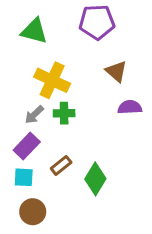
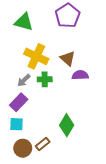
purple pentagon: (97, 22) -> (68, 16), turned -30
brown triangle: (116, 71) -> (68, 58), moved
purple semicircle: (130, 107) -> (80, 75), moved
brown rectangle: (61, 165) -> (43, 144), moved

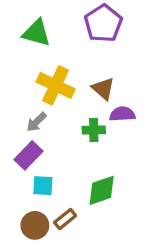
green cross: (45, 79) -> (94, 130), moved
cyan square: (16, 124) -> (43, 186), moved
green diamond: (67, 125) -> (102, 190), turned 40

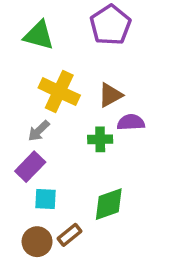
brown triangle: (103, 89) -> (110, 95), turned 50

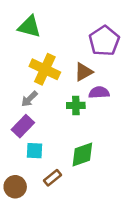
purple pentagon: (110, 25) -> (104, 41), moved
brown circle: (37, 242) -> (15, 187), moved

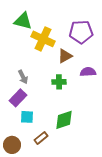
purple pentagon: (104, 41) -> (81, 32), turned 30
yellow cross: (45, 69) -> (43, 39), moved
purple semicircle: (99, 93) -> (88, 72), moved
gray arrow: (29, 99) -> (23, 77), turned -72

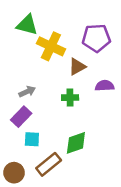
gray arrow: (23, 77) -> (27, 92), turned -88
brown rectangle: (41, 138) -> (49, 164), size x1.5

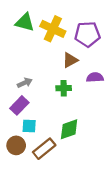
yellow cross: (51, 46) -> (53, 29), moved
brown circle: (14, 173) -> (16, 145), moved

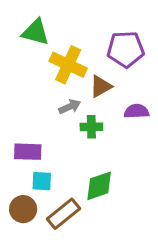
yellow cross: (53, 29) -> (68, 65), moved
gray arrow: (25, 83) -> (70, 107), moved
purple rectangle: (19, 105) -> (28, 152), turned 48

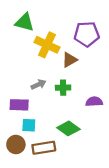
gray arrow: (70, 107) -> (38, 84), moved
purple semicircle: (136, 111) -> (94, 102), moved
green diamond: (99, 186) -> (68, 128), turned 55
brown rectangle: (63, 214) -> (44, 148), turned 30

